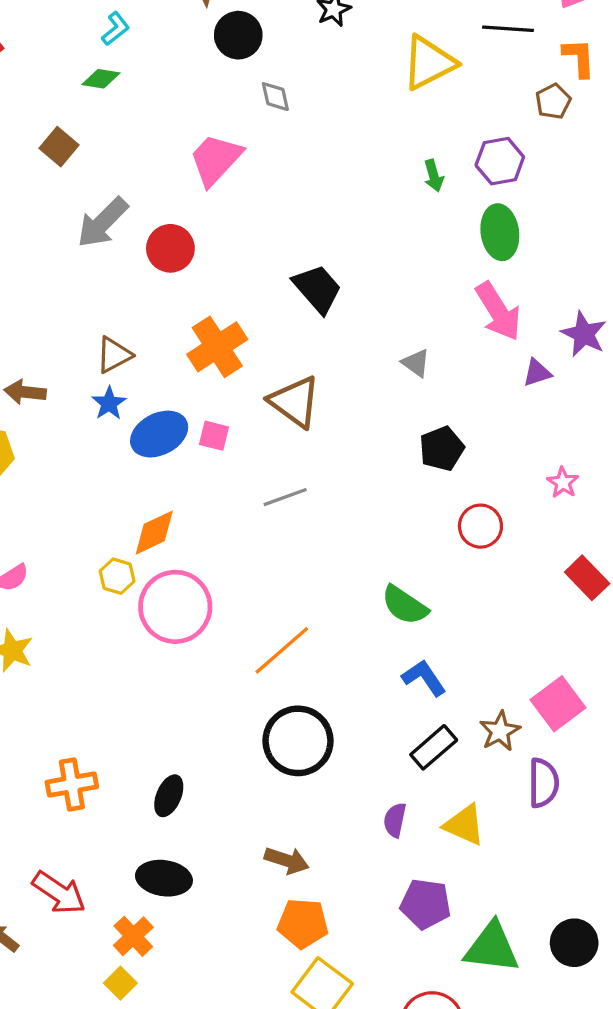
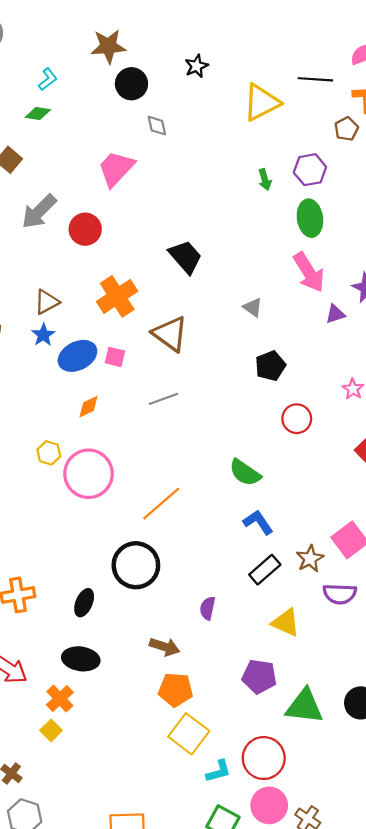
orange diamond: (154, 533) -> (89, 407), moved, size x0.7
black circle: (298, 741) -> (136, 565), moved
purple semicircle: (543, 783) -> (340, 594), turned 92
purple semicircle: (395, 820) -> (208, 608), moved

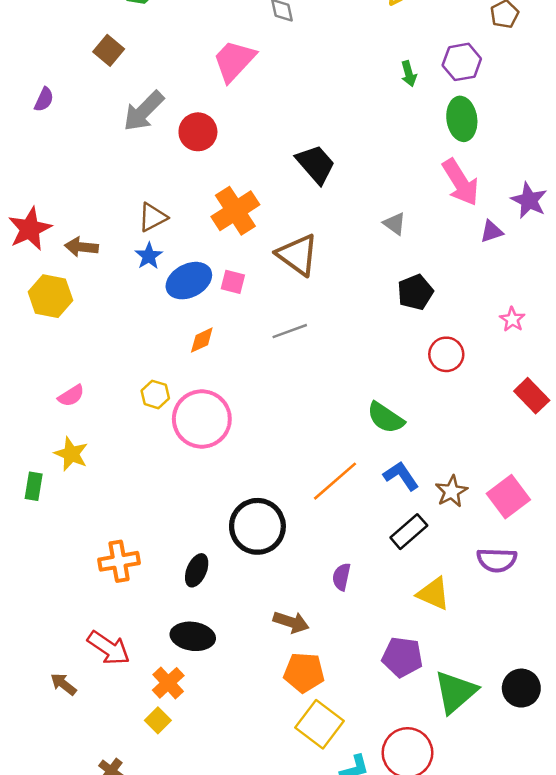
orange line: (161, 504) -> (335, 481), moved
brown star: (310, 559) -> (451, 491), moved
green triangle: (304, 706) -> (455, 692), turned -48

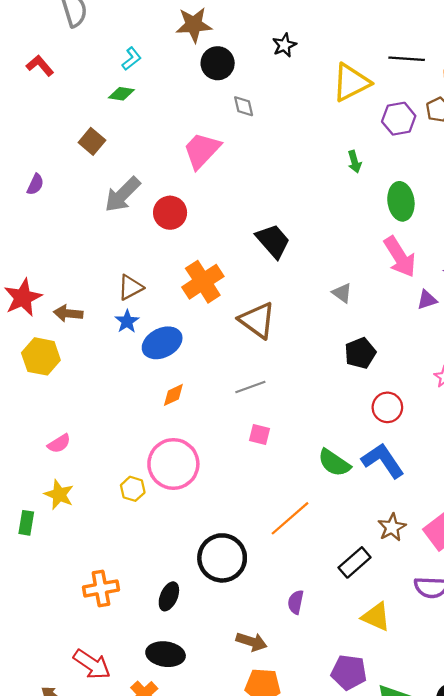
purple hexagon: (462, 62) -> (399, 119), moved
pink square: (233, 282) -> (259, 435), moved
yellow hexagon: (155, 394) -> (133, 489), moved
blue L-shape: (401, 476) -> (383, 461), moved, size x1.4

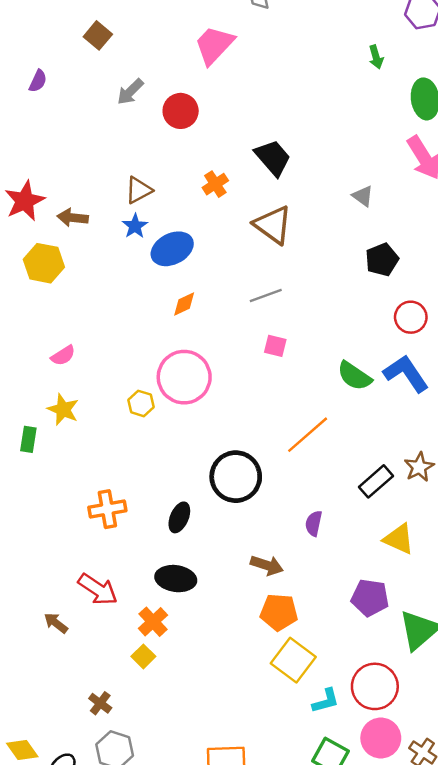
gray arrow: (122, 195) -> (130, 92), size x0.7
black trapezoid: (273, 241) -> (273, 158), moved
orange cross: (203, 282) -> (215, 184), size x0.6
brown star: (392, 527) -> (419, 467), moved

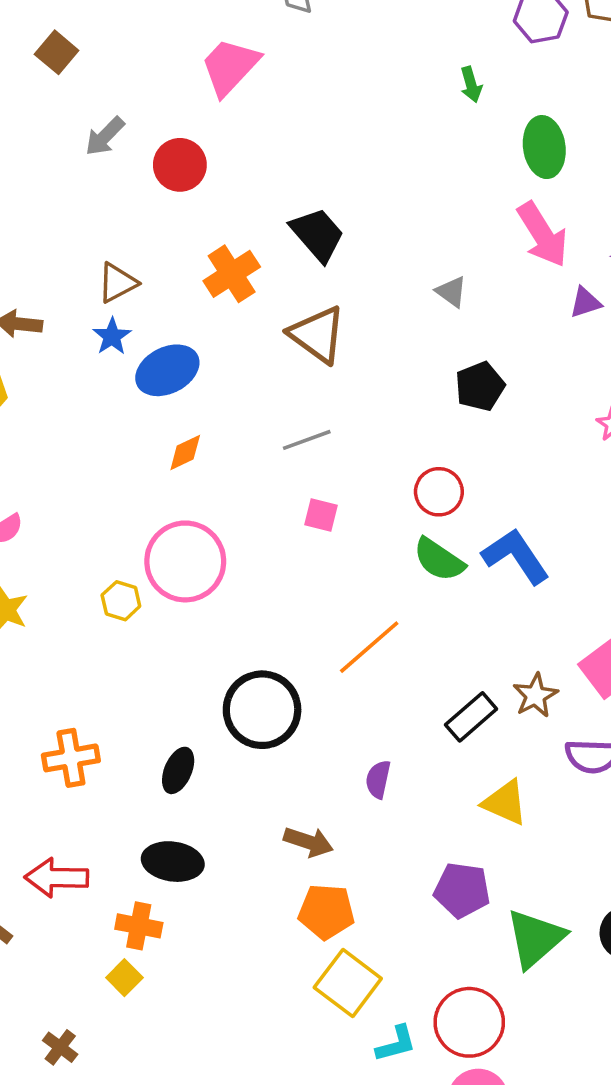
orange cross: (215, 184) -> (232, 274), size x1.4
red circle: (411, 317) -> (439, 492), moved
red arrow: (98, 589) -> (57, 878), turned 147
orange cross: (153, 622) -> (139, 926), turned -36

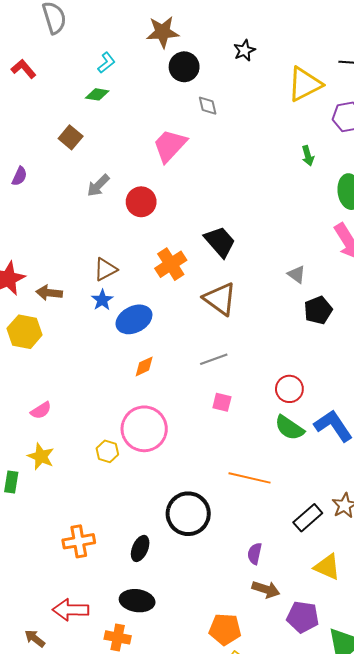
black pentagon: (480, 386) -> (318, 310), moved
orange line: (369, 647) -> (250, 478), turned 54
brown arrow: (308, 842) -> (266, 589), moved

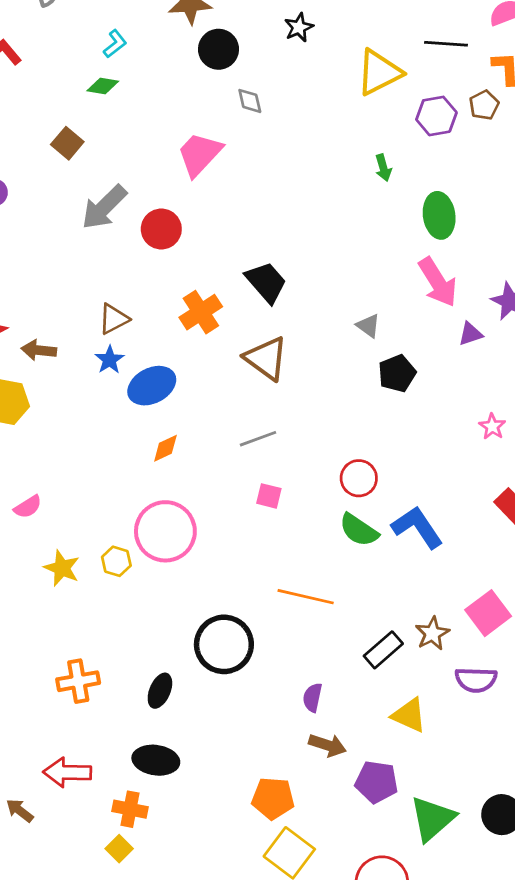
gray arrow: (98, 185) -> (104, 207), size x1.5
yellow star: (41, 456) -> (62, 568), moved

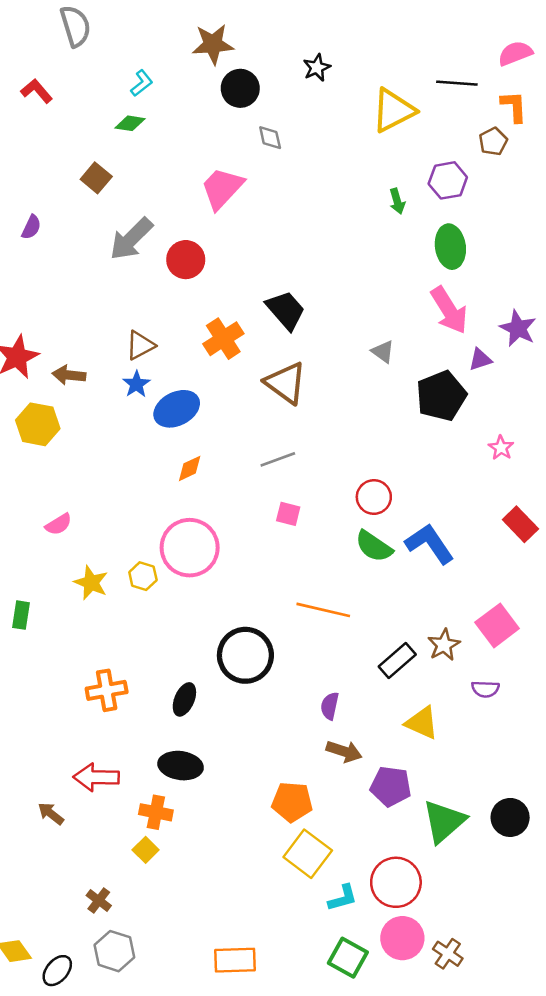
purple hexagon: (436, 116) -> (448, 180), moved
black pentagon: (397, 373) -> (441, 396), moved, size x1.4
purple semicircle: (476, 680) -> (485, 689), size x0.7

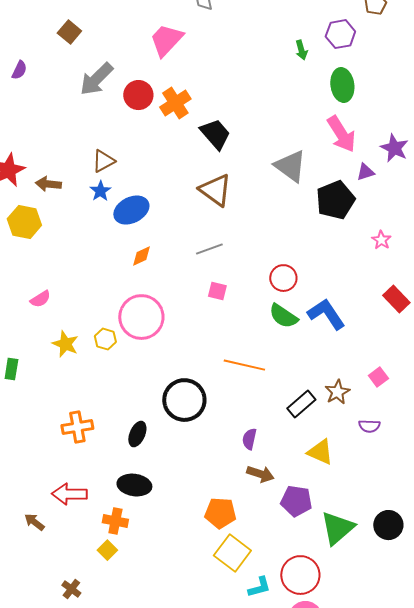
orange cross: (223, 339) -> (175, 103), moved
gray triangle: (383, 352) -> (290, 166), size x1.8
pink square: (497, 625) -> (378, 377), size x0.6

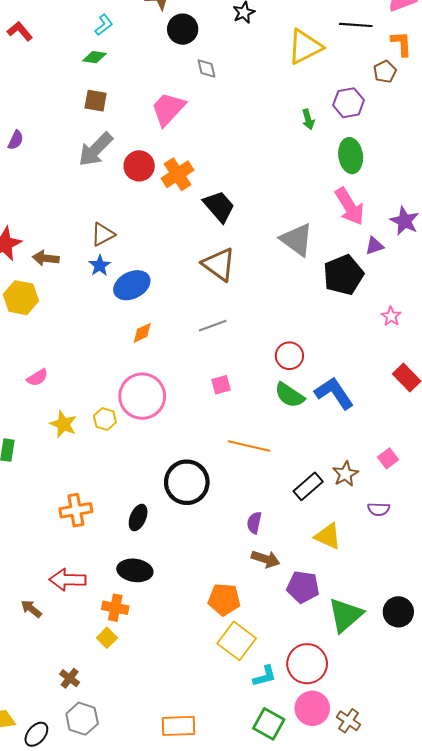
brown square: (69, 32) -> (96, 101), moved, turned -30
pink square: (217, 291) -> (221, 385), moved, turned -30

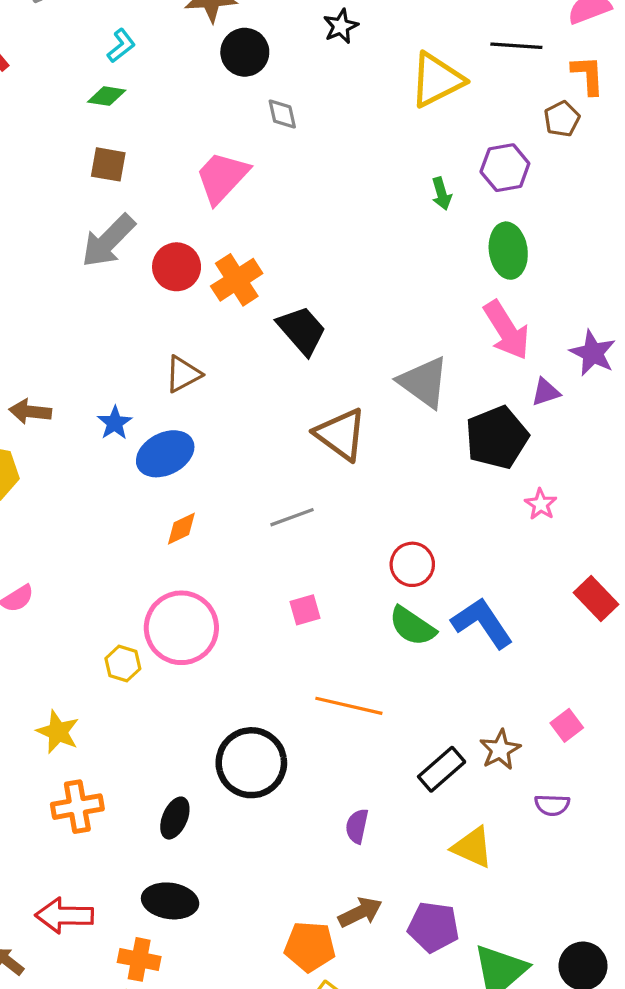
brown triangle: (103, 234) -> (183, 374), moved
brown triangle: (219, 264) -> (341, 434), moved
pink star: (391, 316) -> (541, 504), moved
yellow star: (63, 424) -> (58, 732), moved
brown arrow: (266, 559) -> (360, 912), moved, turned -44

